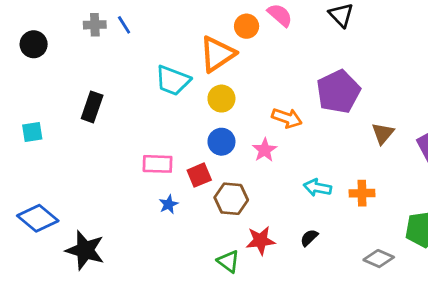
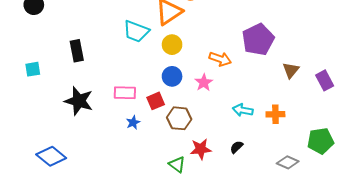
black rectangle: (92, 107) -> (77, 51), turned -30
blue diamond: (38, 218) -> (51, 156), moved
black star: (85, 250) -> (79, 101), moved

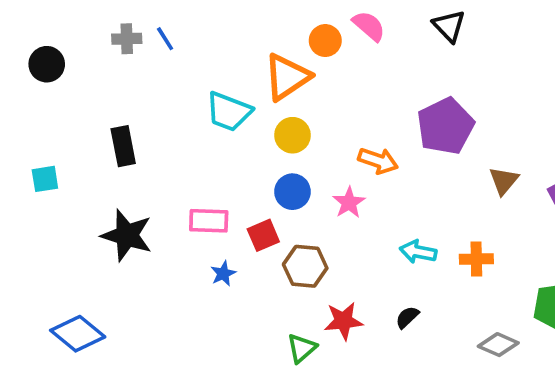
green triangle: (177, 164) -> (302, 348), turned 42

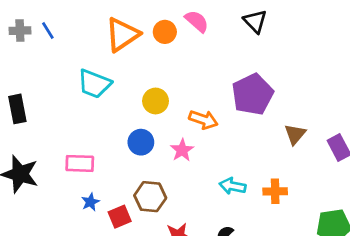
orange triangle: (287, 77) -> (122, 35), moved
yellow circle: (292, 135) -> (156, 101), moved
red square: (263, 235) -> (120, 217), moved

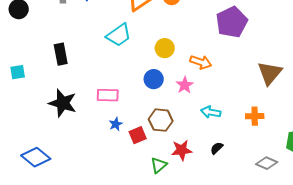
cyan trapezoid: (94, 84) -> (119, 35), turned -56
purple pentagon: (253, 94) -> (232, 22), moved
brown triangle: (295, 134) -> (270, 73), size x1.5
cyan arrow: (233, 186) -> (211, 112), moved

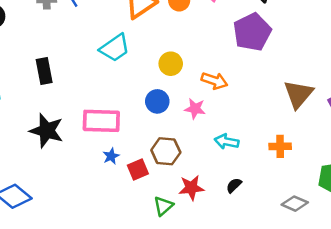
pink star: (185, 85) -> (195, 109), turned -30
pink rectangle: (108, 95) -> (101, 121), size x1.4

